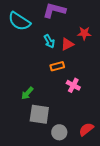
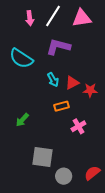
red star: (84, 33) -> (90, 90), moved
pink cross: (73, 85) -> (78, 126), turned 32
green arrow: (27, 93) -> (22, 120), moved

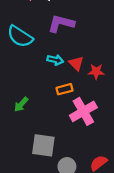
cyan arrow: (53, 80) -> (55, 60), turned -48
red triangle: (72, 83) -> (76, 63), turned -48
pink cross: (78, 126) -> (83, 111), size x1.6

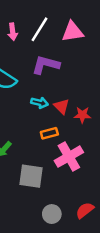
gray square: (43, 145) -> (31, 176), moved

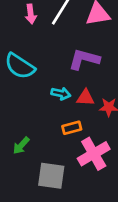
purple L-shape: (46, 65) -> (84, 59), moved
red triangle: (62, 106) -> (85, 98), turned -42

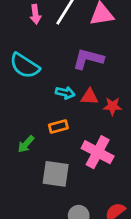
orange rectangle: (72, 128) -> (58, 126), moved
pink cross: (94, 154) -> (98, 152), turned -32

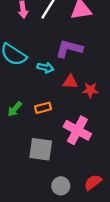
cyan arrow: (65, 93) -> (45, 68), moved
green arrow: (26, 144) -> (15, 109), moved

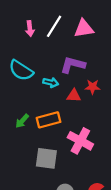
red star: (90, 90) -> (93, 87), moved
orange rectangle: (43, 108) -> (49, 120), size x1.5

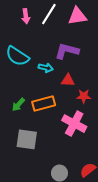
red star: (93, 87) -> (84, 96), moved
gray square: (46, 158) -> (27, 139), moved

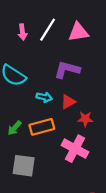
cyan arrow: (46, 68) -> (44, 97), moved
red triangle: (68, 80) -> (68, 102), turned -32

